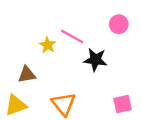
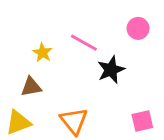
yellow star: (48, 45) -> (43, 53), moved
black star: (95, 60) -> (111, 70), turned -30

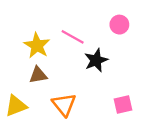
yellow star: (43, 53) -> (37, 45), size x1.5
brown triangle: (31, 87) -> (38, 75), moved

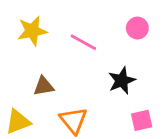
yellow star: (37, 45) -> (32, 31), moved, turned 30
black star: (96, 60) -> (122, 81), moved

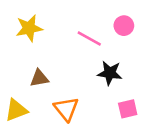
pink line: (83, 42) -> (89, 38), moved
black star: (122, 81) -> (110, 73), turned 30

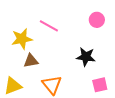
yellow star: (29, 28) -> (22, 39), moved
pink line: (89, 38) -> (49, 26), moved

